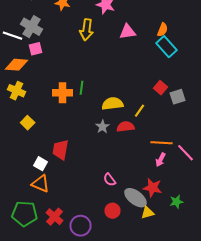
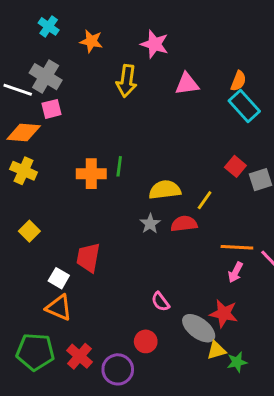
yellow square: (28, 123) -> (29, 231), moved
green star: (176, 202) -> (237, 362), moved
red circle: (112, 211) -> (146, 341), moved

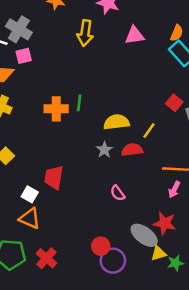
pink semicircle: (160, 302) -> (118, 193), moved
purple circle: (118, 369) -> (113, 261), moved

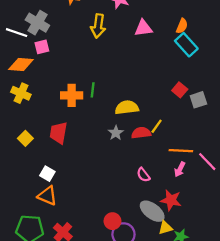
yellow line: (149, 130) -> (157, 126), moved
red trapezoid: (54, 177) -> (58, 133), moved
pink semicircle: (118, 193) -> (143, 175), moved

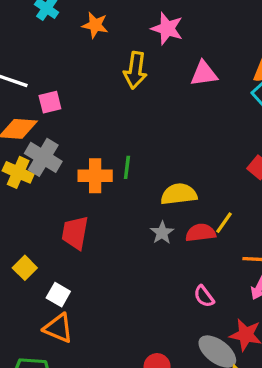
gray cross: (37, 23) -> (43, 157), moved
yellow square: (25, 138) -> (25, 268), moved

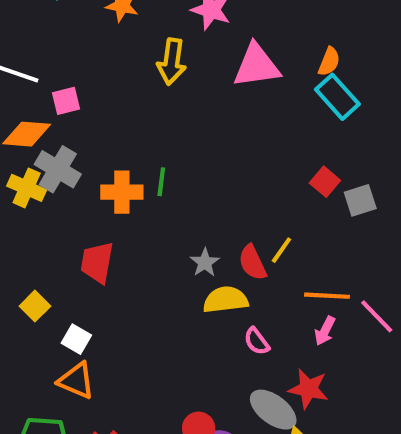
pink triangle: (204, 74) -> (257, 66), size x1.4
yellow semicircle: (179, 194) -> (226, 300), moved
red semicircle: (201, 233) -> (252, 263), turned -108

